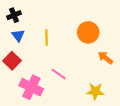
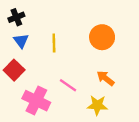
orange arrow: (105, 58) -> (106, 78), moved
yellow star: (95, 91) -> (97, 105), moved

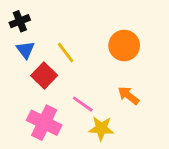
yellow line: (54, 43) -> (66, 53), turned -36
red square: (14, 70) -> (44, 76), moved
yellow star: (97, 105) -> (101, 128), moved

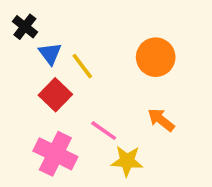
black cross: (20, 21) -> (25, 27), turned -30
blue triangle: (26, 50) -> (50, 54), moved

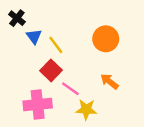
red square: (55, 95) -> (51, 70), moved
pink cross: (55, 154) -> (38, 104), turned -32

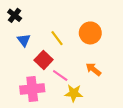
blue triangle: (34, 36) -> (24, 40), moved
yellow line: (56, 45) -> (57, 38), moved

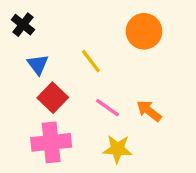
orange circle: (90, 33) -> (144, 31), moved
red square: (44, 60) -> (53, 98), moved
pink line: (60, 75) -> (108, 108), moved

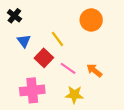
red square: (53, 98) -> (44, 58), moved

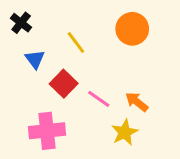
yellow line: (58, 39) -> (76, 43), moved
yellow star: (74, 95) -> (125, 132), moved, turned -30

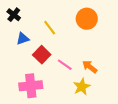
blue triangle: (35, 59) -> (23, 39), turned 48

